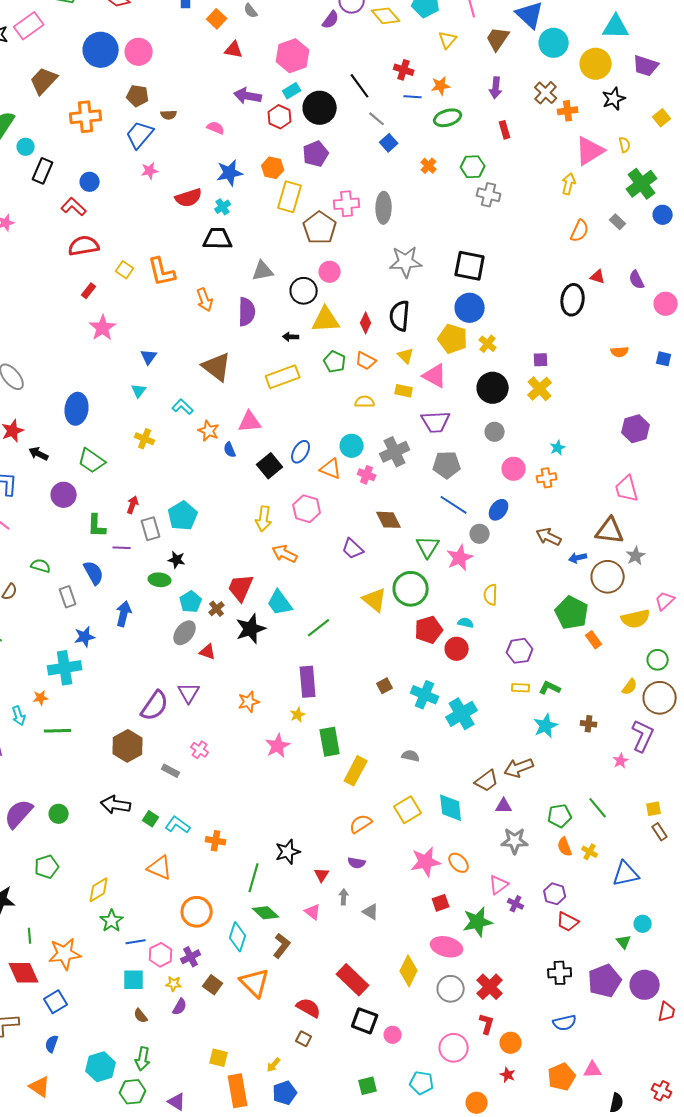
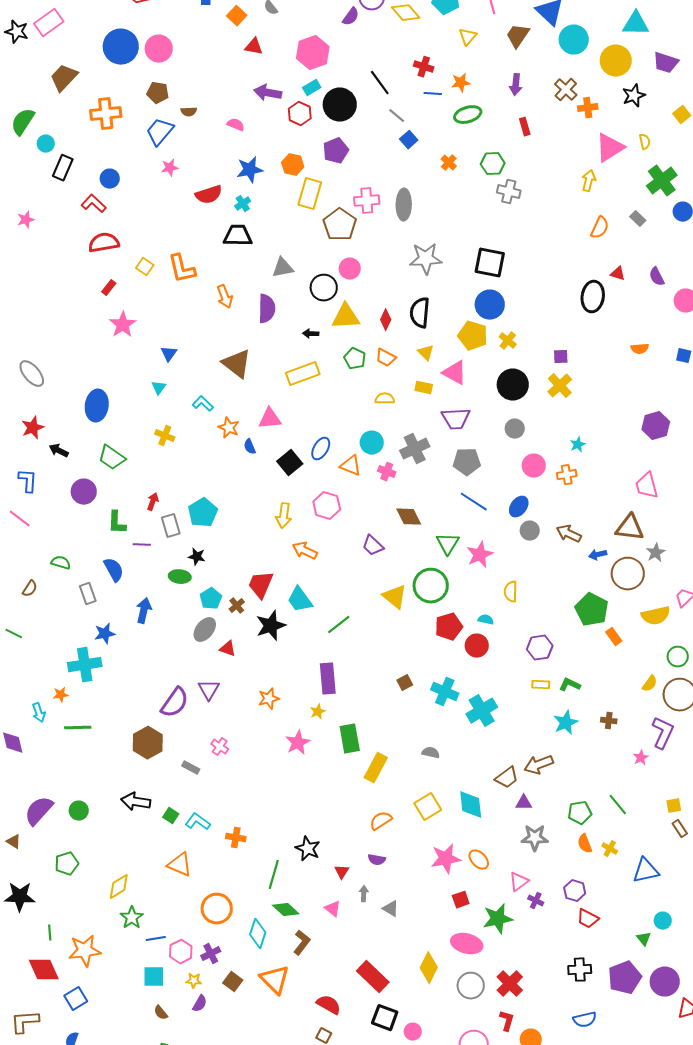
gray circle: (480, 534) -> (530, 531), moved
black star: (288, 852) -> (308, 849), turned -30

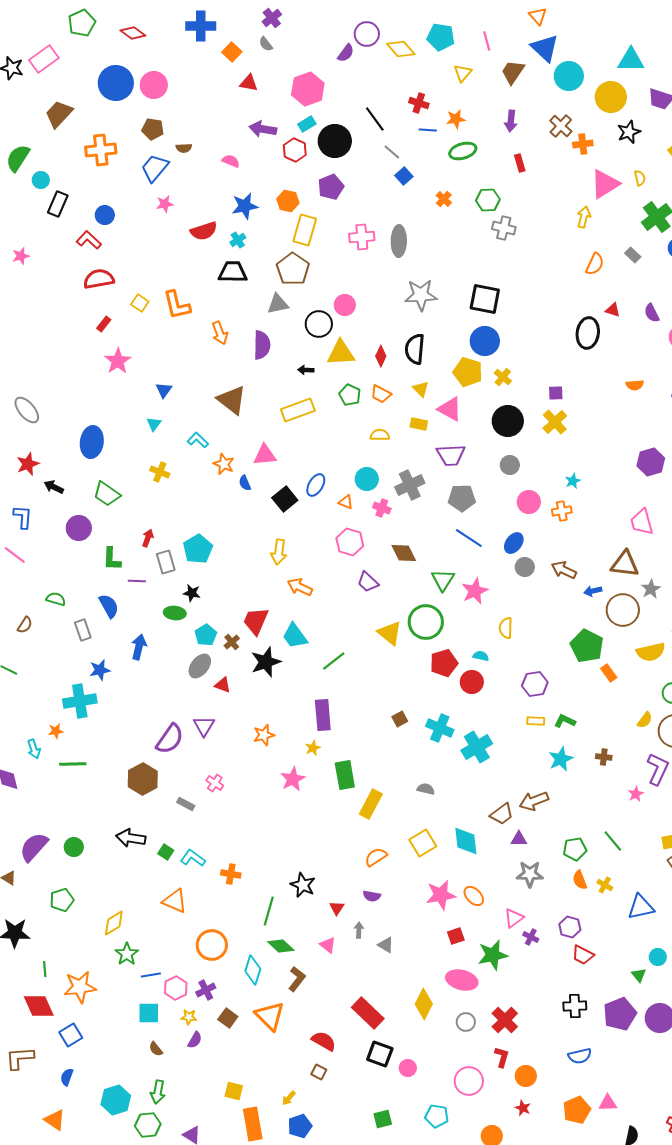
brown pentagon: (340, 225) -> (293, 269), moved
orange triangle: (351, 466) -> (346, 502), size x0.7
pink hexagon: (327, 506) -> (350, 542), moved
gray circle: (471, 986) -> (466, 1022), size x0.7

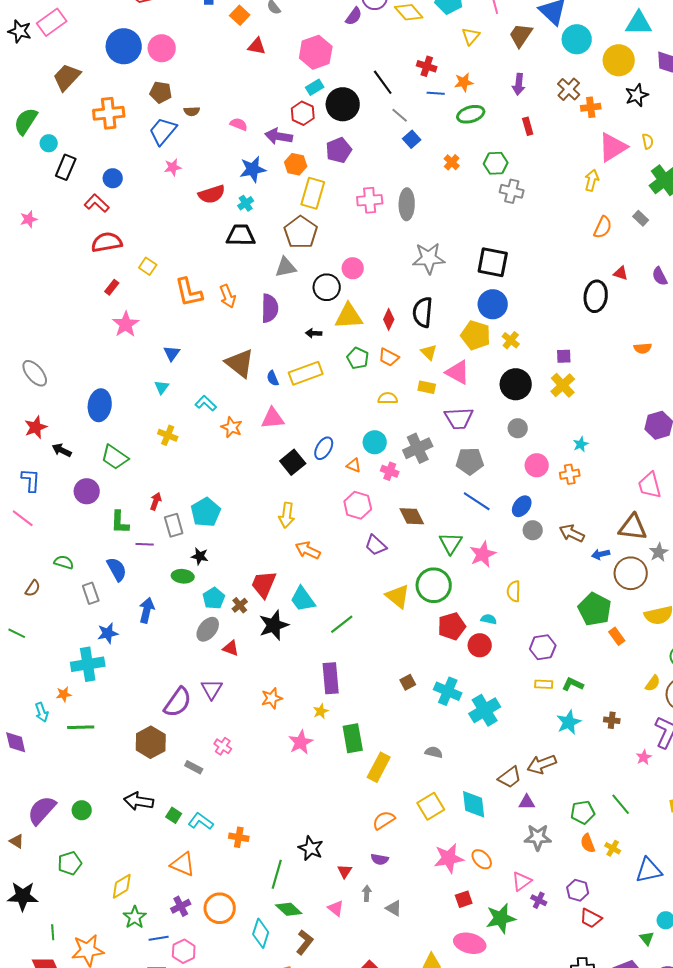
purple arrow: (263, 129) -> (279, 136), moved
orange L-shape: (177, 305) -> (189, 292), moved
blue semicircle: (245, 483) -> (273, 378), moved
purple cross: (206, 990) -> (181, 906), moved

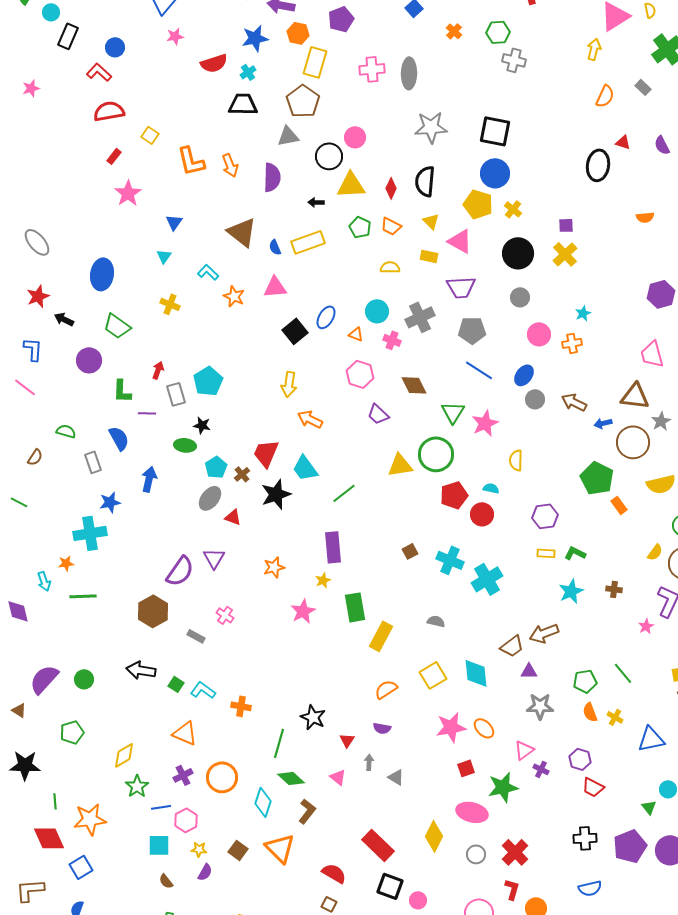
yellow triangle: (398, 596) -> (400, 465), turned -48

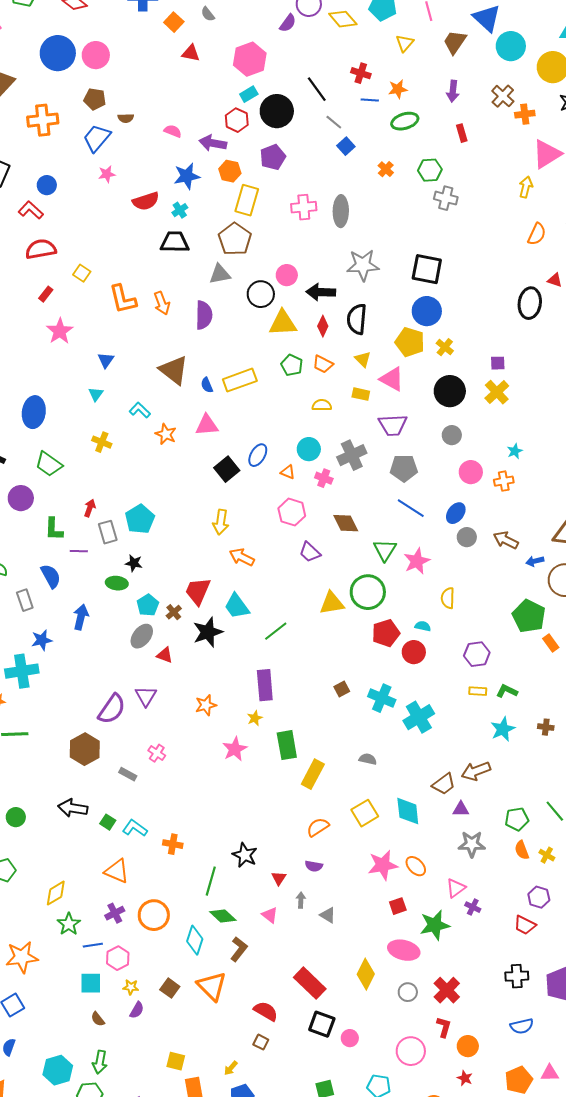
black arrow: (316, 202) -> (321, 292), moved, size x1.8
purple hexagon: (580, 759) -> (539, 897), moved

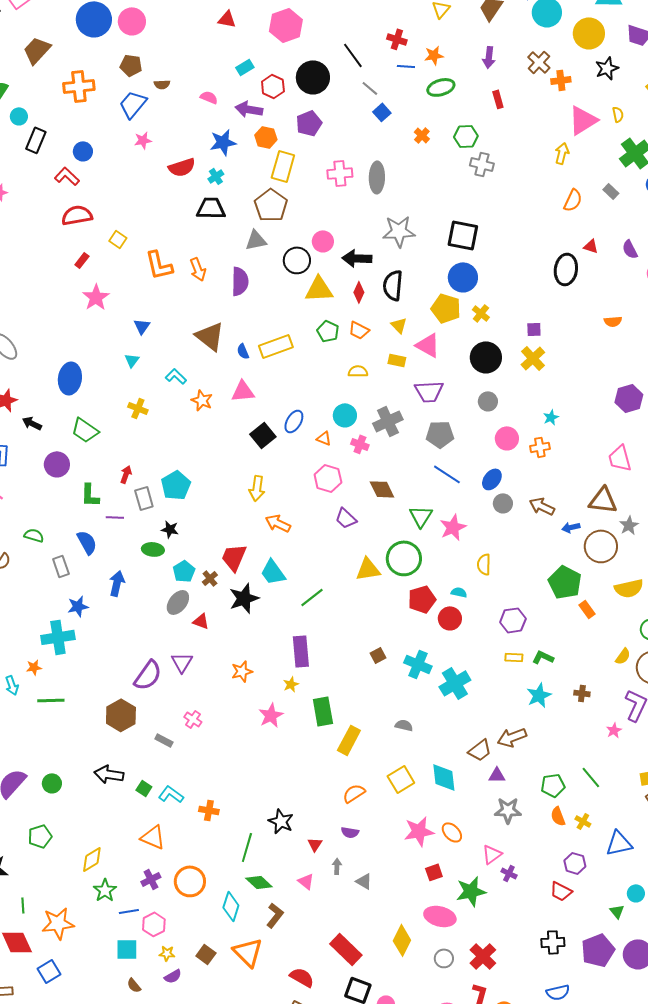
cyan rectangle: (249, 94) -> (245, 67), moved
purple semicircle: (137, 1010) -> (173, 976), turned 30

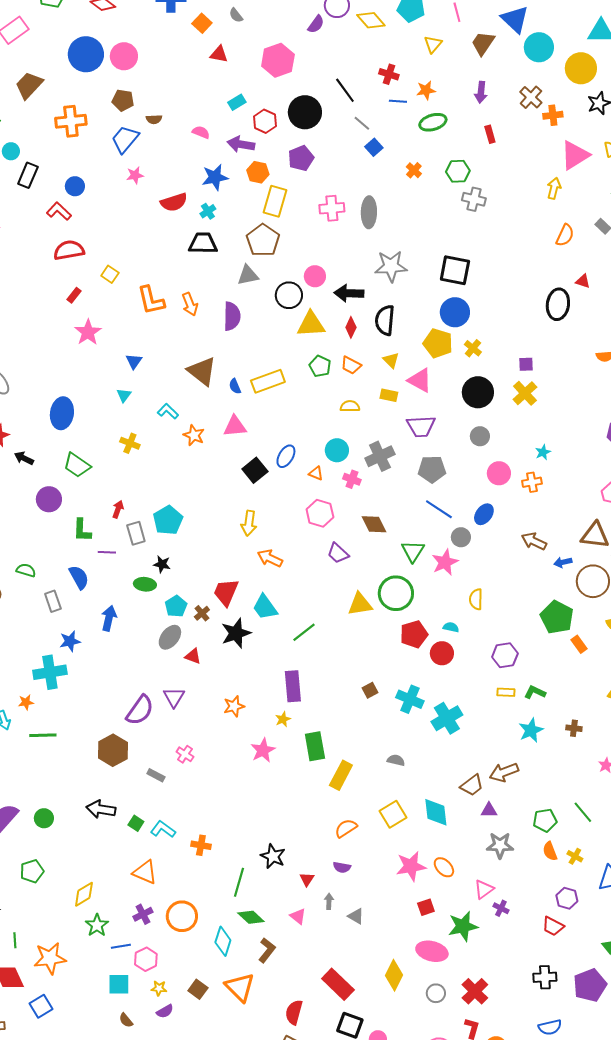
gray circle: (503, 503) -> (461, 537), moved
red semicircle: (302, 977) -> (294, 1012), turned -105

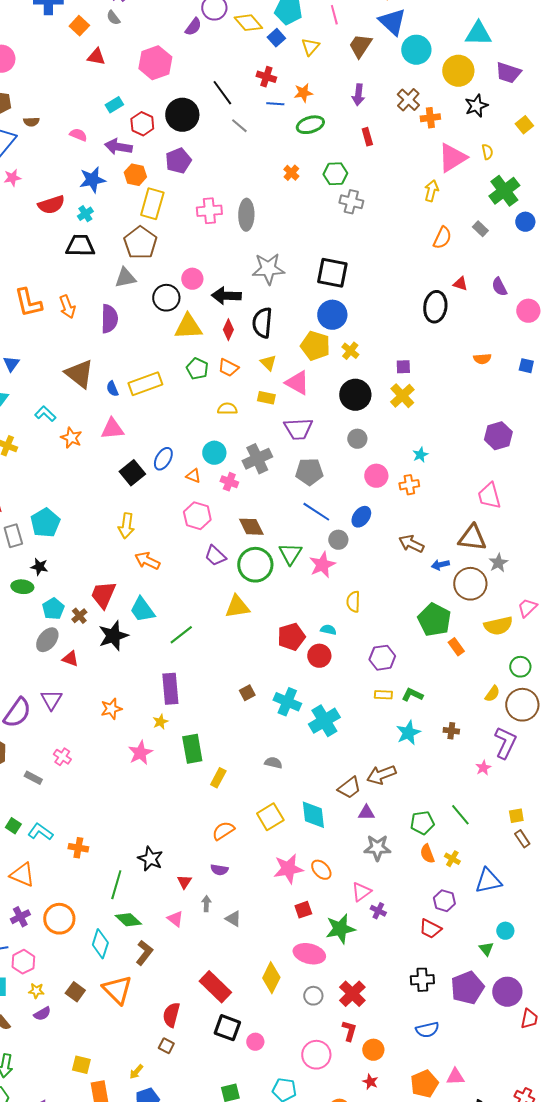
blue square: (374, 147) -> (276, 38), moved
green circle: (396, 593) -> (255, 565), moved
yellow rectangle: (341, 775) -> (218, 778), size x0.7

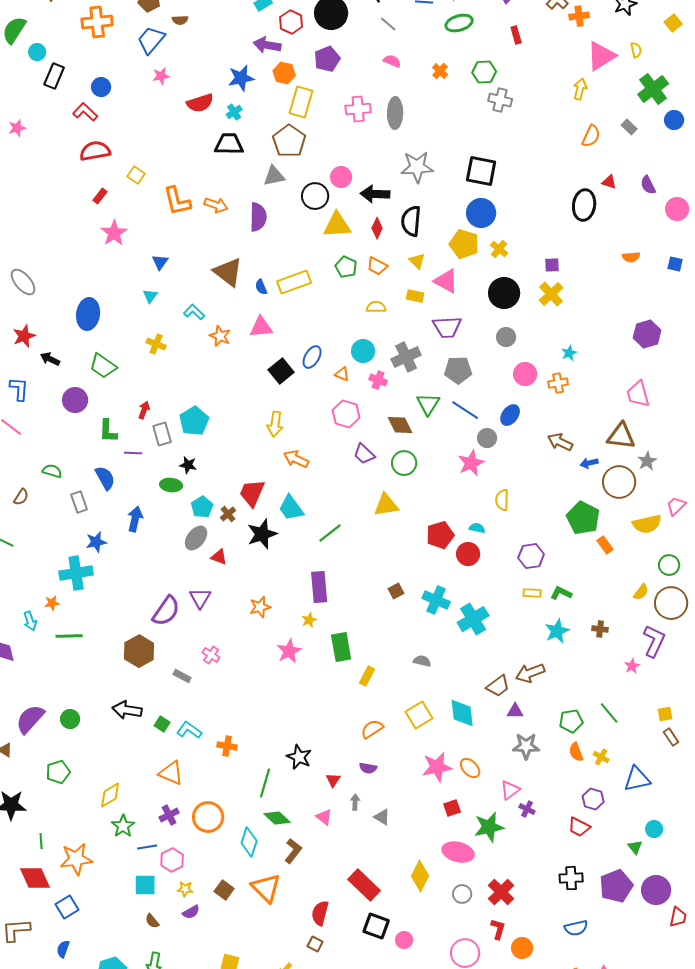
pink semicircle: (78, 135) -> (392, 61), moved
orange arrow: (67, 307) -> (216, 205), turned -50
green triangle: (290, 554) -> (428, 404), moved
green circle: (255, 565) -> (404, 463), size x0.7

